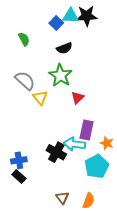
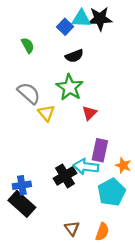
black cross: (56, 152) -> (65, 176), turned 30
black rectangle: (19, 176) -> (22, 204), size x1.6

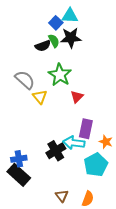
black star: (100, 19) -> (71, 38), moved
green semicircle: (28, 45) -> (54, 41), moved
black semicircle: (74, 56) -> (43, 46), moved

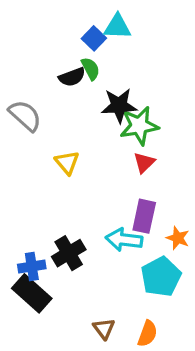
black star: (71, 38) -> (119, 106), moved
green star: (60, 75) -> (139, 126), moved, turned 30
gray semicircle: (25, 80) -> (25, 116), moved
red triangle: (77, 97) -> (144, 163), moved
black cross: (56, 151) -> (69, 253), moved

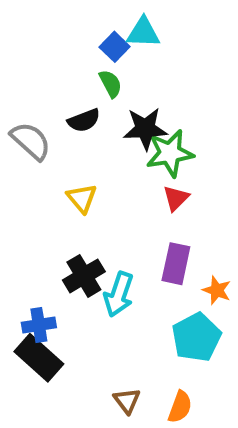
black semicircle: (72, 77) -> (84, 120), moved
cyan arrow: (124, 240) -> (119, 294), moved, turned -78
black cross: (69, 253) -> (84, 276), moved

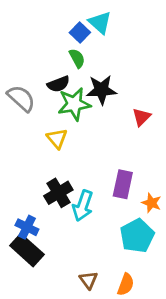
cyan triangle: (143, 32) -> (100, 22), turned 40
green star: (170, 153) -> (74, 104), moved
red triangle: (176, 198) -> (141, 117), moved
blue cross: (39, 325) -> (27, 227), turned 35

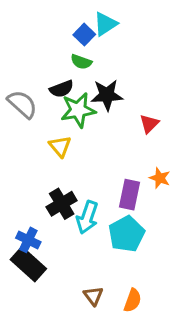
cyan triangle: (100, 22) -> (105, 24), turned 45
green semicircle: (77, 58) -> (81, 62), turned 138
orange star: (151, 203) -> (160, 178), moved
cyan pentagon: (137, 236) -> (127, 234), moved

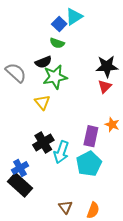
black star: (107, 95) -> (107, 66), moved
blue cross: (28, 240) -> (20, 168), turned 35

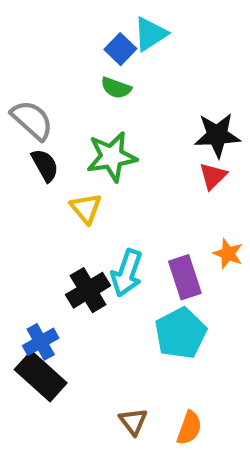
black semicircle: (43, 62) -> (45, 165), moved, turned -98
gray semicircle: (16, 73) -> (32, 120), moved
purple rectangle: (91, 136) -> (185, 277), turned -30
cyan arrow: (61, 152) -> (127, 273), moved

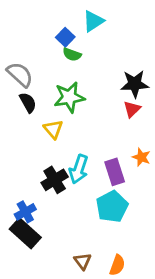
blue square: (120, 49) -> (65, 37), moved

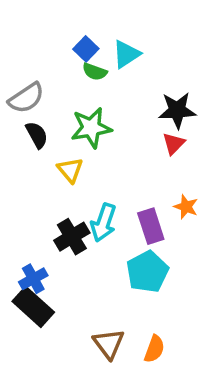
cyan triangle: (93, 21) -> (126, 54), moved
gray semicircle: (20, 75) -> (26, 98), turned 104
brown triangle: (83, 261) -> (109, 344), size x1.4

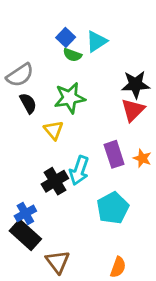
red triangle: (174, 144) -> (133, 110), size x1.4
purple rectangle: (151, 226) -> (114, 154), moved
brown triangle: (109, 344) -> (58, 262), moved

